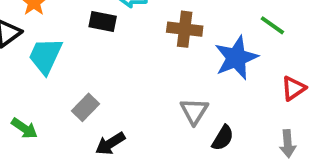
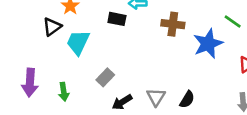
gray triangle: (194, 111) -> (156, 97), moved
green arrow: (24, 128) -> (64, 92), turned 48
black semicircle: (223, 138) -> (187, 100), moved

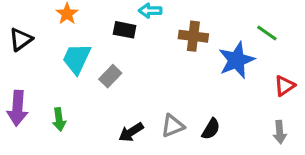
black triangle: (52, 27) -> (21, 39), moved
gray rectangle: (105, 77) -> (110, 76), moved
gray triangle: (156, 97) -> (173, 126), turned 36

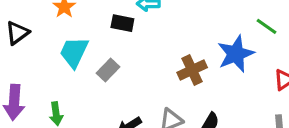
brown cross: (193, 36) -> (192, 70), moved, turned -32

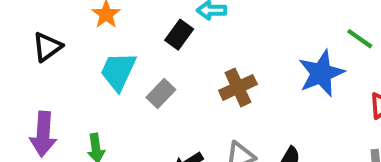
black rectangle: (122, 23) -> (179, 35), turned -65
brown cross: (192, 70) -> (238, 87), moved

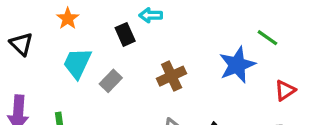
black rectangle: (179, 35) -> (125, 34), turned -60
black triangle: (47, 47) -> (21, 44), turned -40

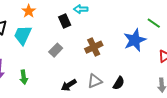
cyan trapezoid: (77, 63) -> (23, 35), moved

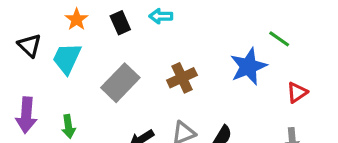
black rectangle: (65, 21) -> (120, 23), moved
gray rectangle: (56, 50) -> (120, 83), size x1.6

